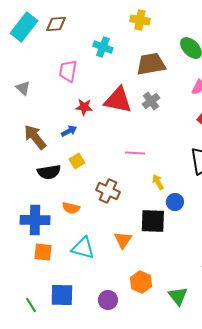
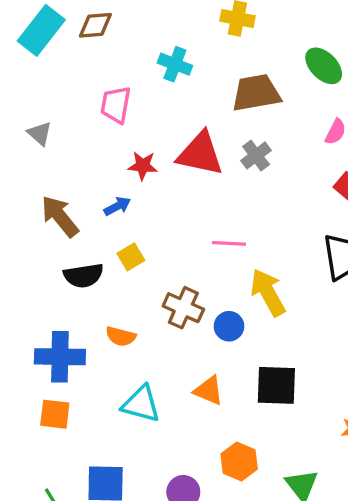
yellow arrow: (158, 182) -> (268, 292), size x1.8
blue circle: (175, 202) -> (229, 326), moved
black square: (153, 221) -> (276, 385), moved
orange triangle: (123, 240) -> (209, 391), turned -42
orange square: (43, 252) -> (55, 414), moved

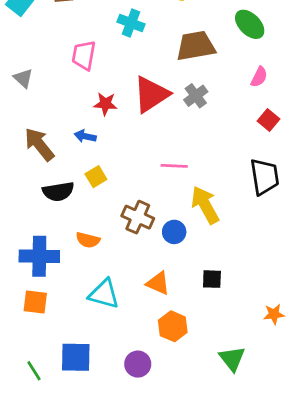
red triangle: (200, 154) -> (151, 94), turned -45
blue arrow: (117, 206) -> (85, 136), turned -140
black square: (276, 385) -> (212, 279), size x0.6
orange hexagon: (239, 462) -> (173, 326), moved

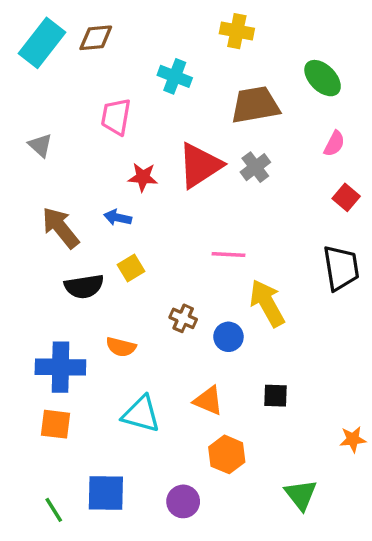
brown cross: (138, 217) -> (183, 318), size x0.7

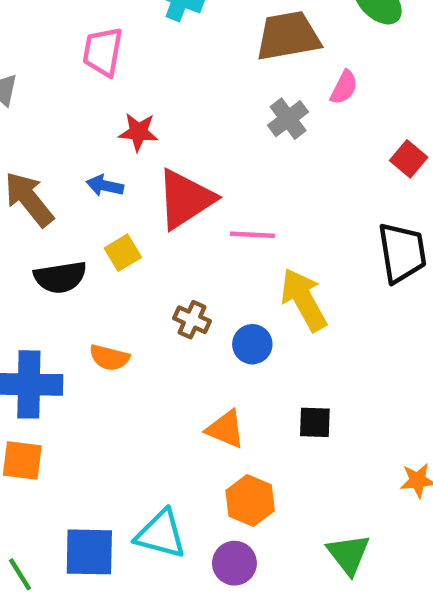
pink semicircle: (334, 144) -> (344, 87), moved
red triangle: (200, 165) -> (185, 199), moved
cyan triangle: (141, 414) -> (161, 534), moved
purple circle: (183, 501) -> (234, 563), moved

